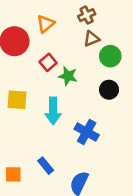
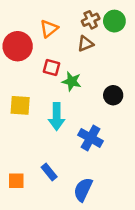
brown triangle: (92, 39) -> (86, 44), moved
green circle: (110, 56) -> (114, 21), moved
red square: (48, 62) -> (52, 68), turned -35

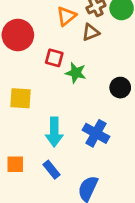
orange triangle: (49, 29) -> (66, 16), moved
cyan arrow: (57, 117) -> (54, 132), moved
orange square: (16, 181) -> (15, 164), moved

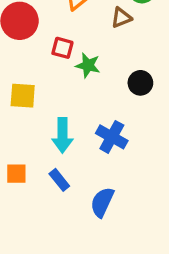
brown triangle: (91, 32) -> (121, 18), moved

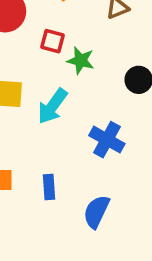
cyan arrow: (62, 135) -> (52, 106), moved, turned 36
blue rectangle: (59, 180) -> (49, 187), turned 35

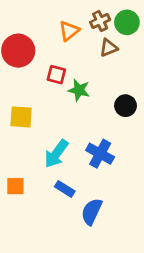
cyan arrow: (52, 106) -> (56, 154), moved
blue rectangle: (49, 187) -> (65, 189), moved, turned -54

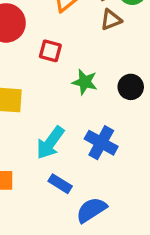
green star: (79, 90) -> (85, 82), moved
blue semicircle: (92, 212) -> (91, 210), turned 32

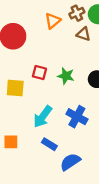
brown triangle: (111, 20) -> (83, 34), turned 40
red square: (50, 51) -> (39, 73), moved

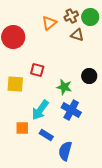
green star: (66, 76) -> (64, 87), moved
orange square: (11, 142) -> (22, 128), moved
blue semicircle: (70, 162) -> (65, 151), turned -42

